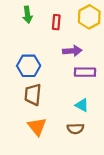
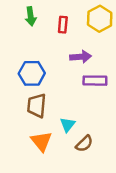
cyan triangle: (82, 105) -> (68, 125), moved, turned 40
brown semicircle: (75, 129) -> (84, 144), turned -42

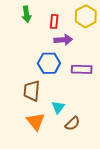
purple arrow: (81, 57) -> (63, 40), moved
blue hexagon: (32, 73) -> (49, 63), moved

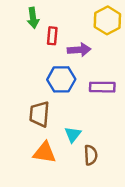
red rectangle: (54, 21) -> (52, 36), moved
orange triangle: (36, 121) -> (45, 153), turned -42
brown semicircle: (72, 124) -> (91, 155), turned -49

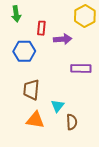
green arrow: (33, 18) -> (16, 14), moved
blue hexagon: (61, 79) -> (24, 51), moved

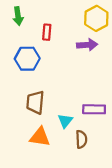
purple arrow: (63, 39) -> (87, 45), moved
purple rectangle: (81, 68) -> (94, 109), moved

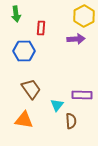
brown trapezoid: (35, 102) -> (31, 89), turned 140
orange triangle: (40, 137) -> (24, 120), moved

